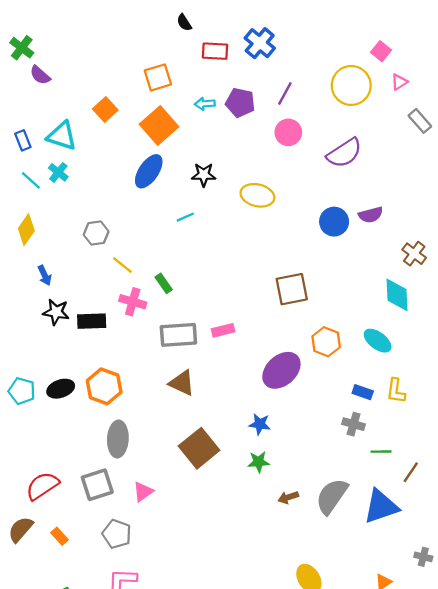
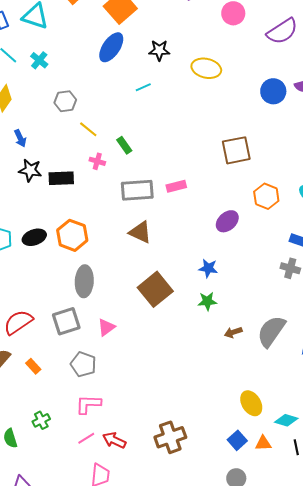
cyan cross: (58, 172) -> (39, 60), moved
pink cross: (133, 302) -> (97, 161), size x0.7
purple ellipse: (281, 370) -> (227, 221), size x0.7

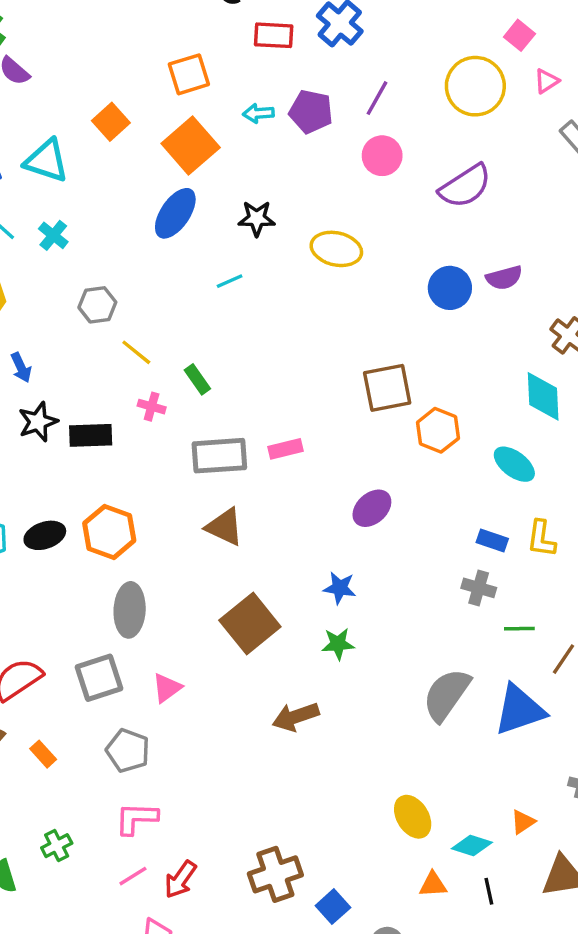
black star: (30, 170) -> (38, 422), turned -30
orange hexagon: (266, 196) -> (438, 430), moved
brown arrow: (233, 332) -> (296, 717), moved, size x1.5
red arrow: (114, 440) -> (180, 879), turned -80
blue square: (237, 440) -> (333, 907), moved

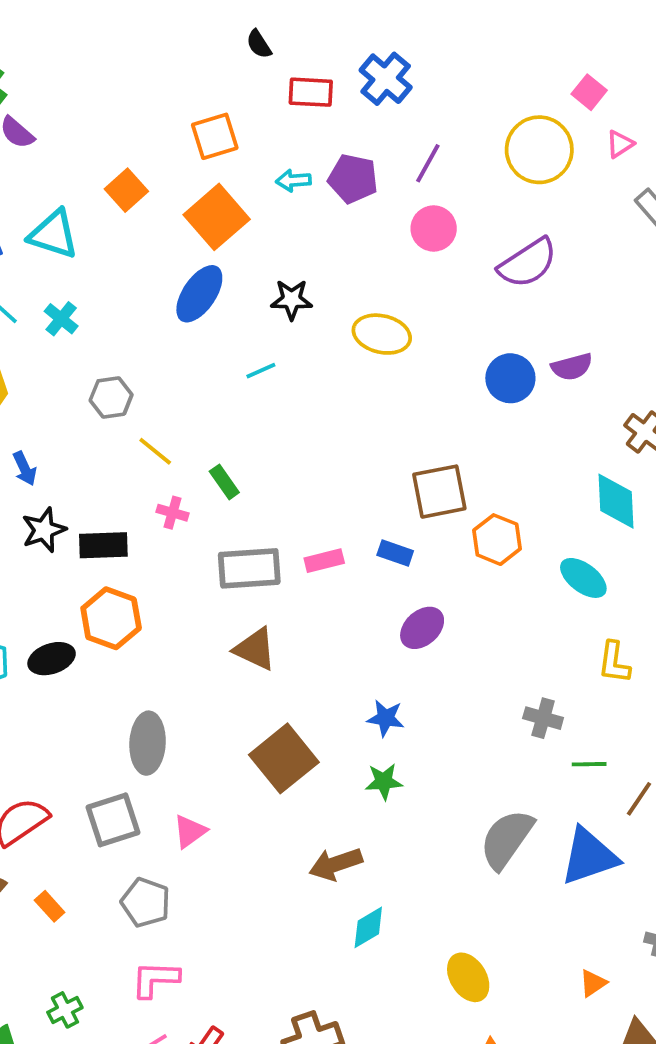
orange hexagon: (109, 532) -> (111, 618), moved
blue rectangle: (492, 540) -> (395, 553), moved
cyan diamond: (472, 846) -> (368, 927), moved, turned -48

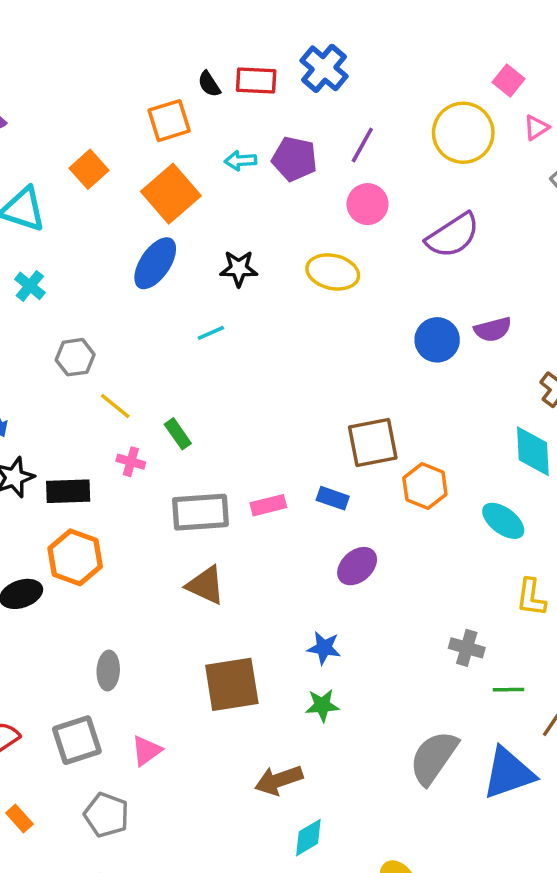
black semicircle: (259, 44) -> (209, 84), moved
yellow ellipse: (382, 334) -> (333, 272), moved
gray ellipse: (148, 743) -> (108, 671), size x0.7
brown square: (284, 758) -> (232, 684), turned 30

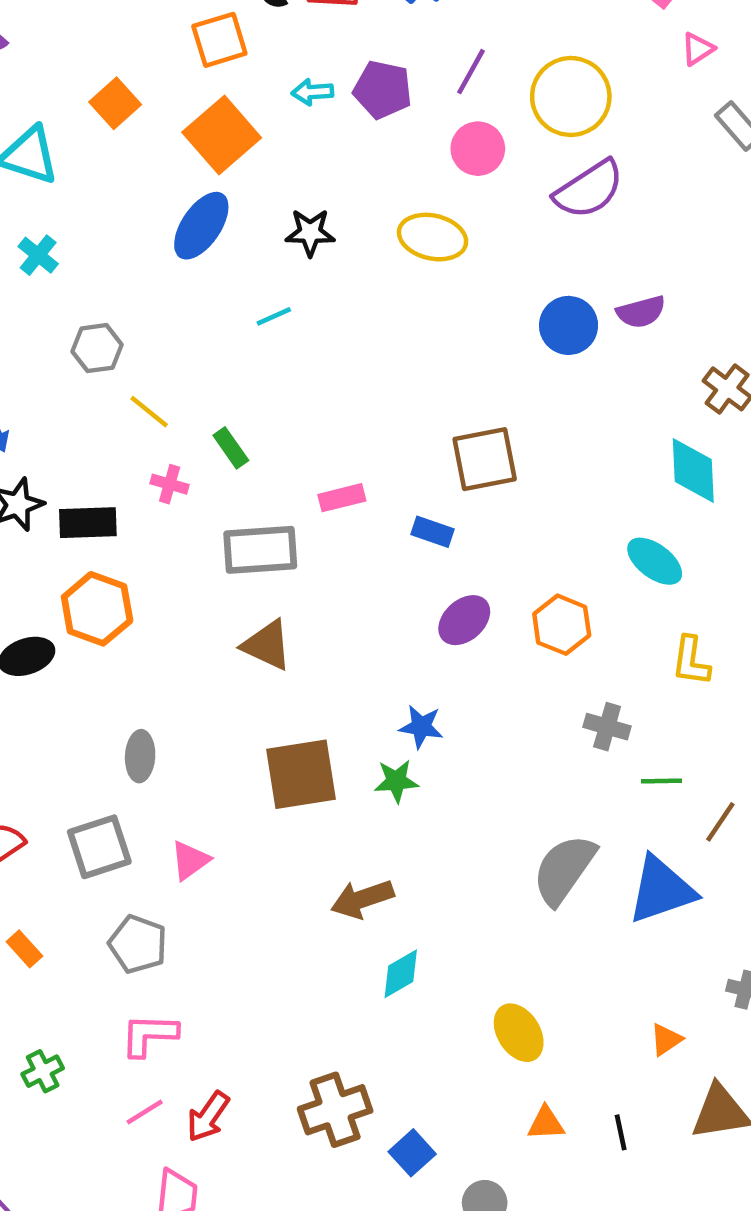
yellow circle: (463, 133) -> (571, 96), moved
orange hexagon: (425, 486) -> (562, 625), moved
pink rectangle: (268, 505) -> (342, 498), moved
green star: (322, 705) -> (396, 781), moved

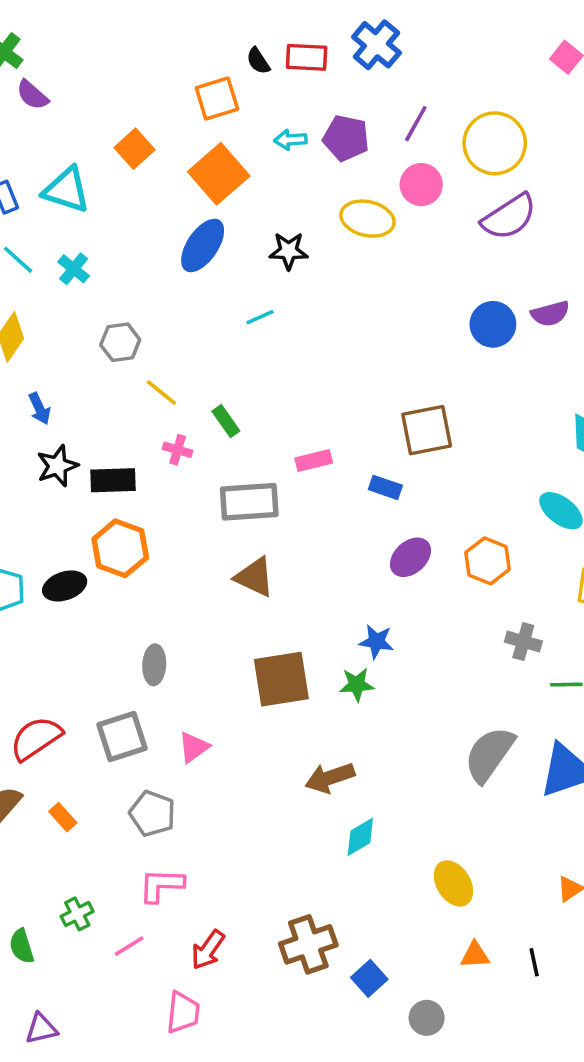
yellow ellipse: (433, 237) -> (367, 219), moved
pink line: (145, 1112) -> (129, 946), moved

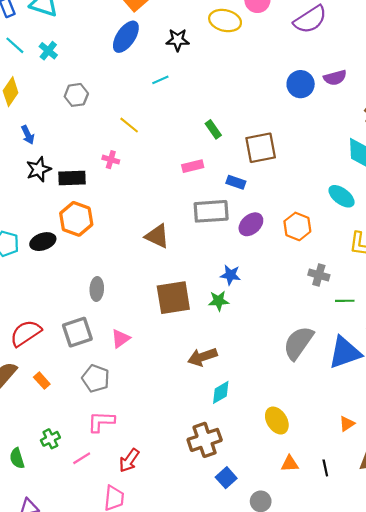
yellow line: (161, 392) -> (129, 125), moved
green rectangle: (226, 421) -> (213, 129), moved
gray rectangle: (249, 502) -> (211, 211), moved
brown cross: (308, 944) -> (205, 440), moved

